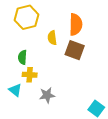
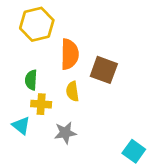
orange semicircle: (76, 24) -> (70, 54), moved
yellow semicircle: (52, 38) -> (72, 91), moved

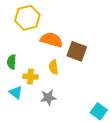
orange semicircle: (70, 54) -> (52, 40), turned -75
green semicircle: (31, 80) -> (12, 62), moved

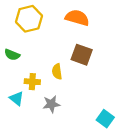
orange semicircle: (52, 40) -> (77, 18), moved
green semicircle: (12, 62) -> (12, 55), moved, turned -72

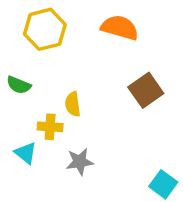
brown square: (82, 55) -> (146, 90), moved, turned 35
yellow semicircle: (57, 72) -> (73, 104), moved

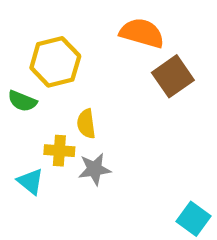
yellow hexagon: (45, 29) -> (55, 62), moved
brown square: (146, 90) -> (173, 76), moved
gray star: (80, 162) -> (94, 169), moved

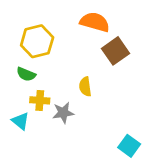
green semicircle: (22, 101) -> (26, 74), moved
yellow semicircle: (86, 124) -> (85, 87), moved

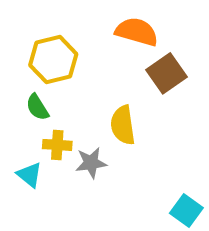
green semicircle: (26, 74) -> (37, 107), turned 36
yellow semicircle: (85, 87) -> (123, 125), size x1.4

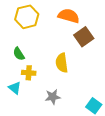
yellow hexagon: (53, 60) -> (27, 17), moved
gray star: (91, 163) -> (53, 97), moved

